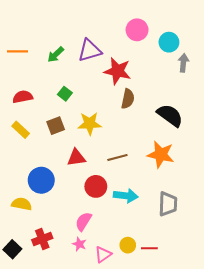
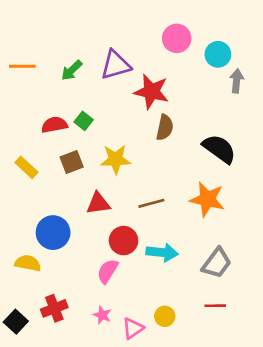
red semicircle: (23, 97) -> (54, 125), moved
gray trapezoid: (168, 204) -> (217, 263), turned 35
pink semicircle: (83, 221) -> (108, 271), moved
red line: (149, 248) -> (215, 306), moved

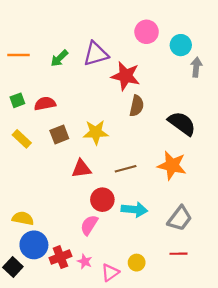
green square: (84, 121) -> (17, 100), moved, turned 32
blue circle: (53, 233) -> (34, 245), moved
red cross: (54, 308) -> (60, 257), moved

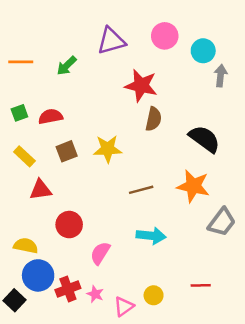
purple triangle: (96, 54) -> (111, 41), moved
red triangle: (81, 169) -> (41, 190), moved
red circle: (102, 200) -> (69, 225), moved
gray trapezoid: (180, 218) -> (222, 222), moved

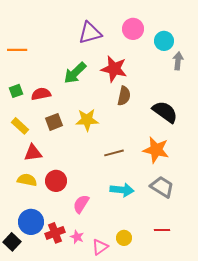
green arrow: (67, 66) -> (75, 73), moved, size x1.4
gray trapezoid: (222, 222) -> (162, 187), moved, turned -95
yellow semicircle: (26, 246) -> (27, 180), moved

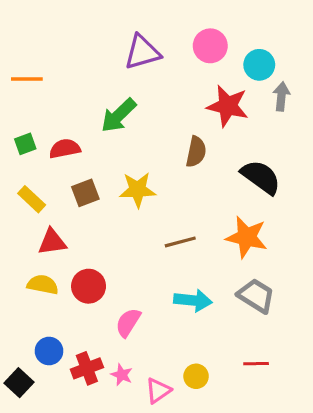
red star: (114, 69) -> (228, 106), moved
blue circle: (31, 222) -> (49, 351), size x0.7

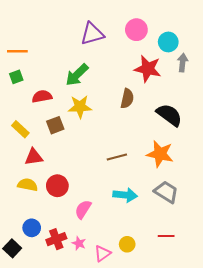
green square: (25, 144) -> (16, 77), moved
yellow star: (138, 190) -> (80, 107), moved

